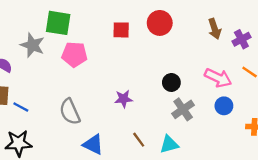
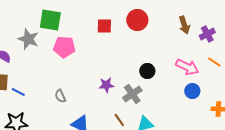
gray cross: (183, 109) -> (132, 94), moved
gray semicircle: (70, 112) -> (60, 96), size x0.6

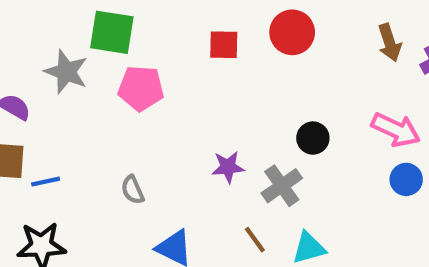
blue line: (18, 92) -> (46, 182), turned -40

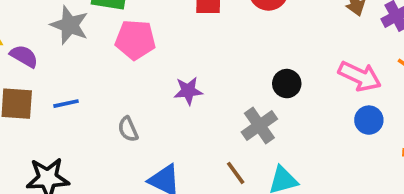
purple star: (228, 167) -> (188, 91), moved
blue line: (46, 182) -> (66, 104), moved

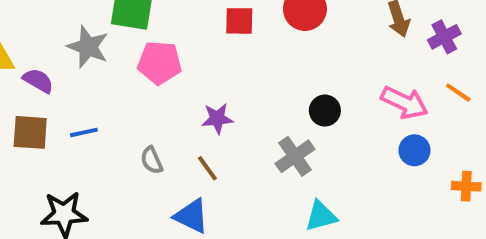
brown line: (236, 173) -> (207, 168), moved

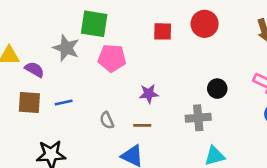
gray cross: (295, 156) -> (198, 118), turned 30
brown line: (207, 168) -> (142, 125), turned -54

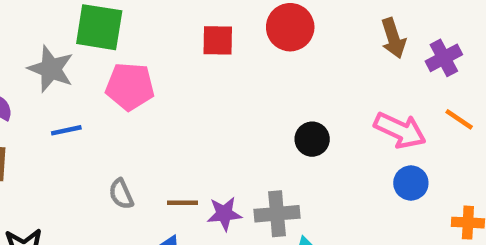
purple star: (149, 94) -> (224, 214), moved
blue line: (64, 103) -> (66, 130), moved
gray cross: (198, 118) -> (277, 214), moved

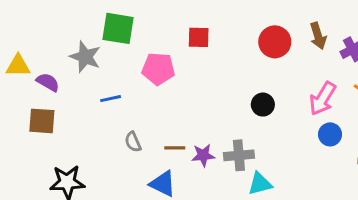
red circle: (290, 27) -> (275, 42), moved
pink pentagon: (130, 86) -> (158, 69), moved
blue line: (66, 130) -> (111, 99), moved
pink arrow: (400, 130) -> (323, 99), turned 96

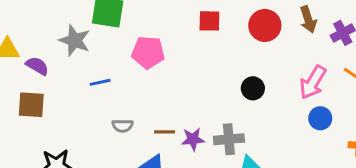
red square: (199, 37) -> (209, 21), moved
gray semicircle: (133, 142) -> (123, 126), turned -66

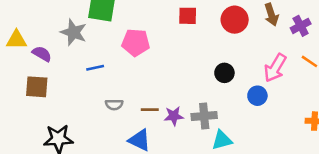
blue circle: (320, 118) -> (257, 96), moved

